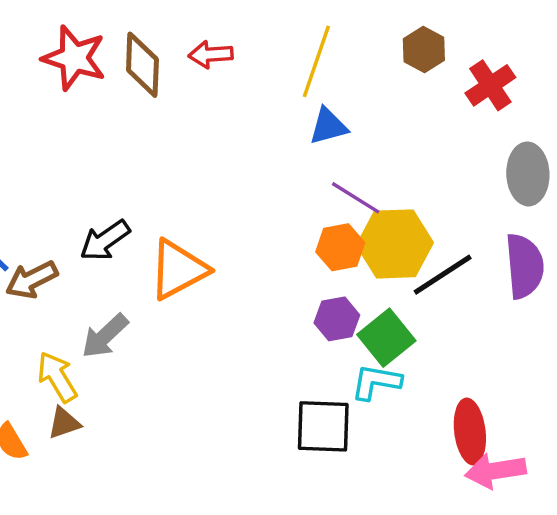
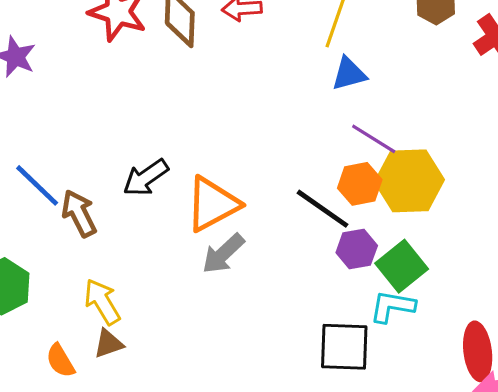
black line: (443, 275) -> (323, 209), moved, turned 68
brown arrow: (32, 280) -> (79, 213), turned 90
gray arrow: (105, 336) -> (223, 254), moved

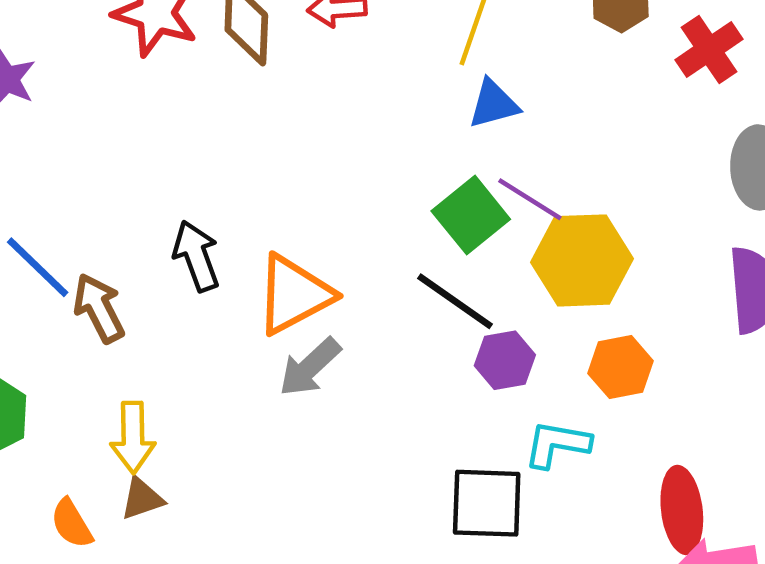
black arrow: (146, 178) -> (196, 256), turned 105
orange hexagon: (360, 184) -> (621, 367), moved
green square: (402, 266) -> (471, 215), moved
yellow arrow: (102, 302) -> (133, 437), turned -150

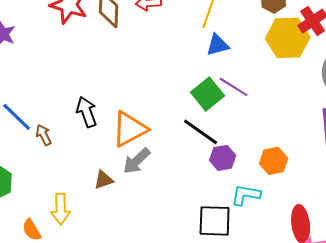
yellow hexagon: (582, 260) -> (288, 38), moved
brown arrow: (99, 308) -> (44, 135), size x0.7
yellow arrow: (133, 437) -> (61, 209), moved
brown triangle: (142, 499) -> (104, 180), moved

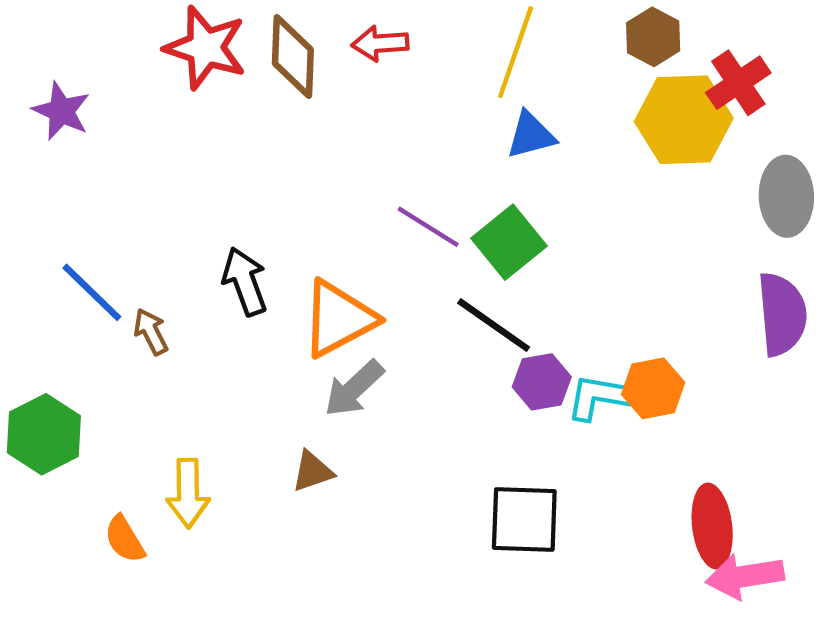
purple line: (234, 87) -> (428, 227), moved
brown triangle: (104, 180) -> (312, 471), moved
cyan L-shape: (246, 195) -> (599, 397), moved

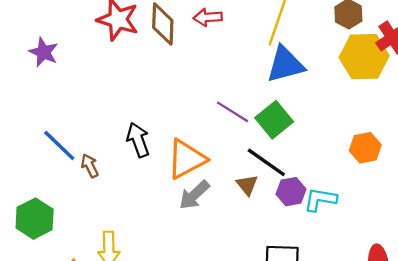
blue triangle: (531, 135) -> (285, 65), size x1.5
orange hexagon: (653, 388) -> (365, 148), moved
brown triangle: (312, 471) -> (247, 185), moved, turned -50

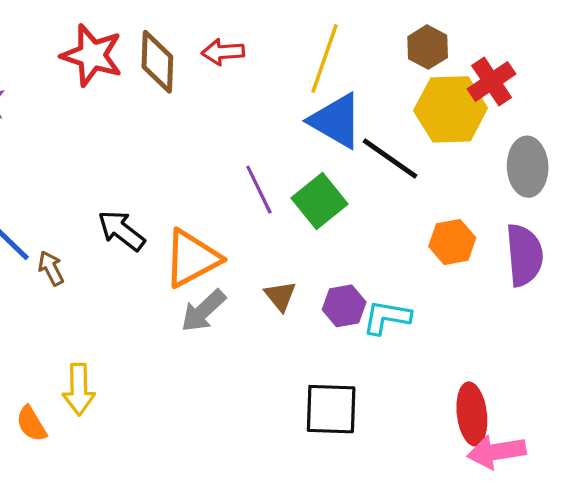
blue triangle: (285, 65) -> (336, 121), turned 45
purple line: (233, 112) -> (259, 190), turned 32
black arrow: (138, 140) -> (121, 231), turned -32
black line: (266, 162) -> (390, 158), moved

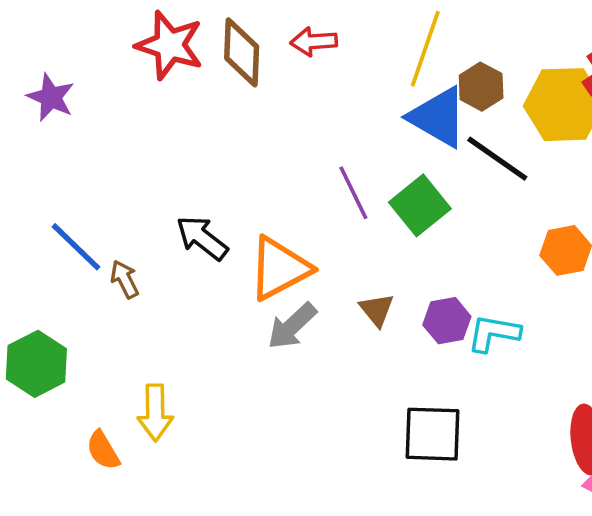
brown hexagon: (428, 47) -> (481, 87), moved

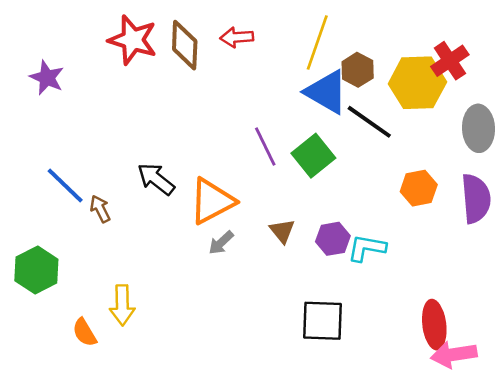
gray arrow: (292, 326) -> (221, 243), size x0.7

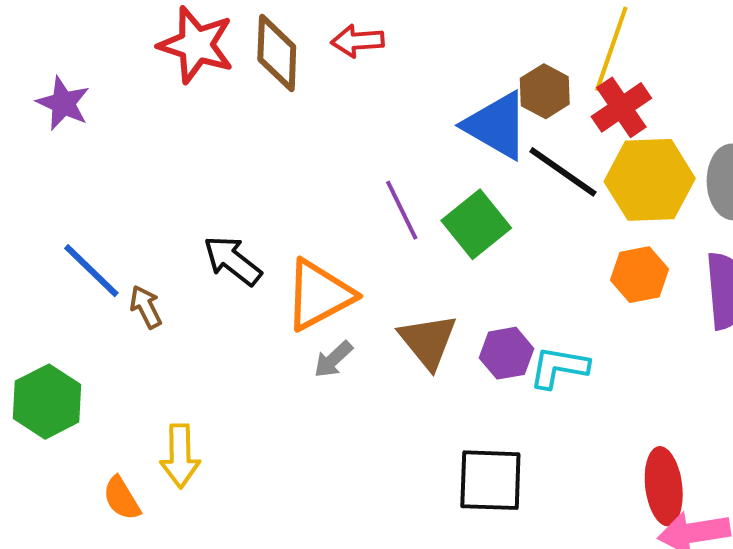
yellow line: (317, 43) -> (611, 49), moved
red cross: (450, 61) -> (621, 107), moved
yellow hexagon: (417, 83) -> (650, 180), moved
brown triangle: (282, 231) -> (428, 341), size x1.5

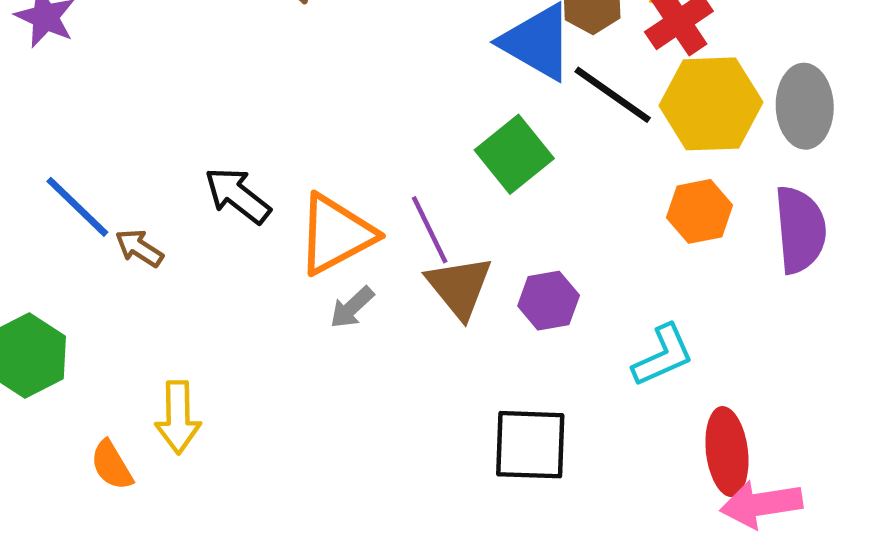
purple line: (402, 210) -> (430, 230), moved
brown arrow: (146, 307) -> (139, 248), turned -30
cyan L-shape: (559, 367) -> (663, 355), moved, turned 146

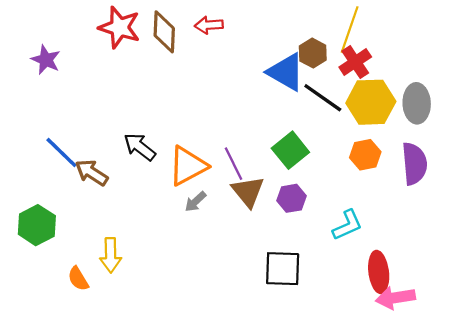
green square: (514, 154) -> (290, 150), moved
brown arrow: (139, 248) -> (92, 173), size x1.4

